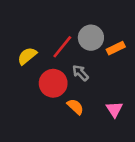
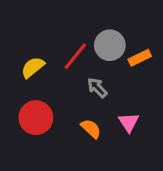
red circle: (53, 83) -> (36, 118), moved
pink triangle: (114, 109) -> (129, 122), moved

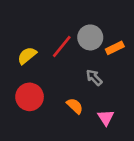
gray arrow: (97, 88) -> (94, 77), moved
pink triangle: (129, 122) -> (106, 118), moved

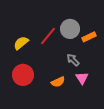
orange semicircle: (75, 106) -> (58, 82), turned 112
pink triangle: (106, 118) -> (82, 78), moved

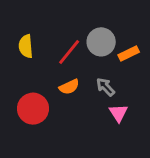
yellow semicircle: (21, 43) -> (26, 46), moved, turned -56
orange semicircle: (58, 82) -> (69, 87), moved

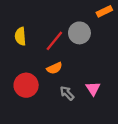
orange rectangle: (129, 54) -> (104, 11), moved
gray arrow: (105, 87) -> (67, 93), moved

